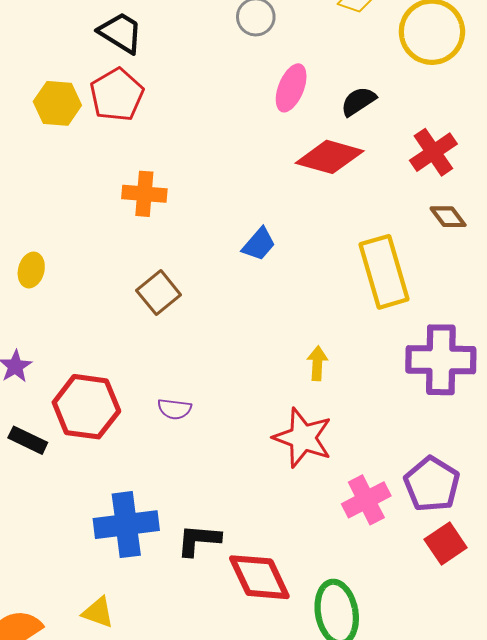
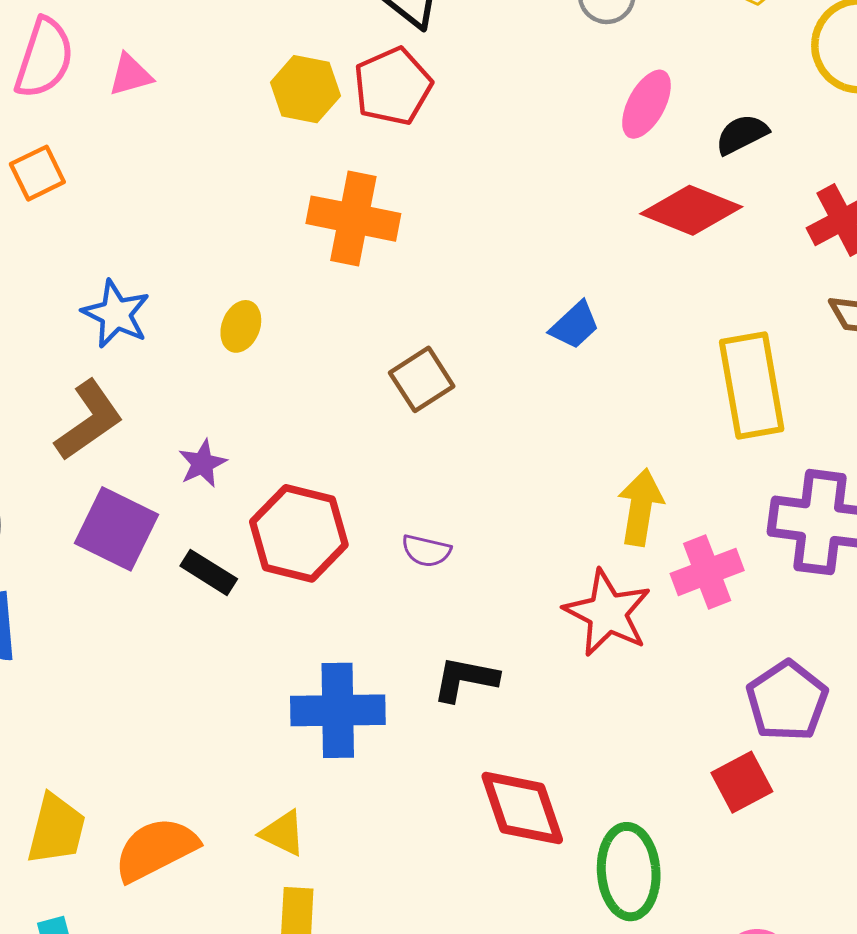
orange cross: (144, 194) -> (353, 219), moved, size x1.4
yellow arrow: (317, 363) -> (640, 507), size x1.5
pink cross: (366, 500) -> (707, 572), moved
black L-shape: (199, 540) -> (465, 679), moved
red square: (446, 544) -> (742, 782), moved

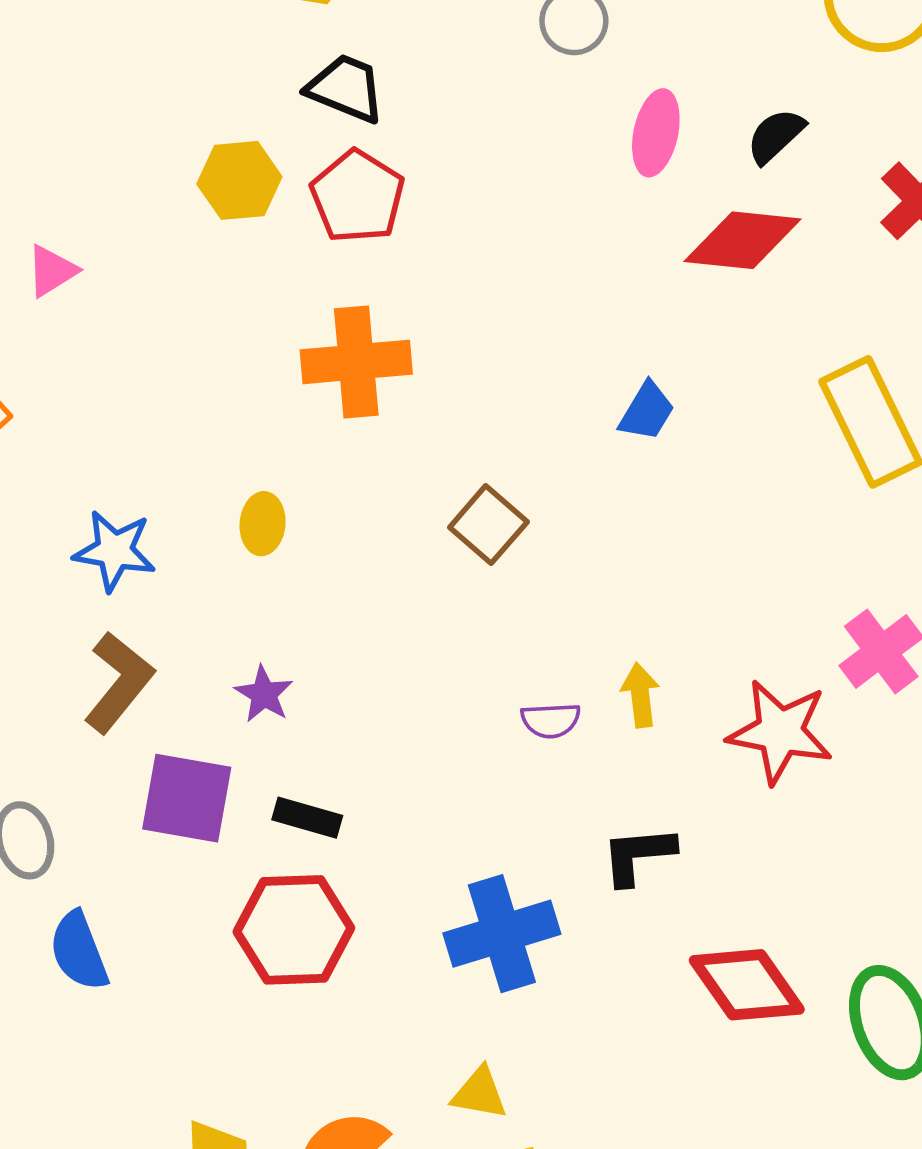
yellow hexagon: (305, 89) -> (239, 180), moved
yellow arrow: (640, 507) -> (640, 695), moved, size x0.7
red hexagon: (299, 533) -> (294, 930), moved

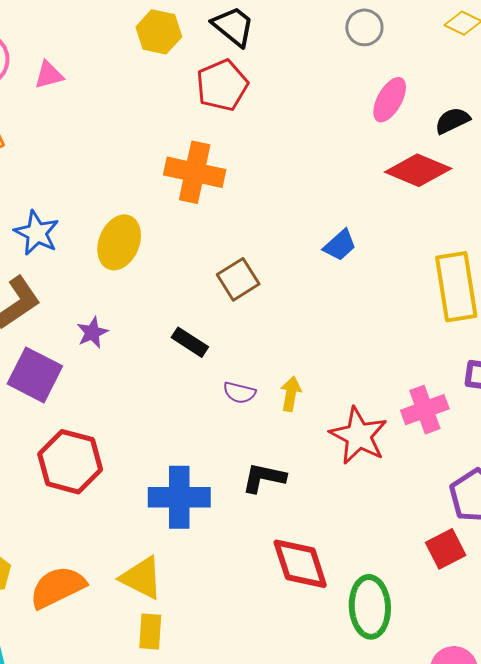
yellow hexagon: (239, 180) -> (159, 32), moved
yellow ellipse: (263, 524) -> (119, 242), size x1.6
black rectangle: (307, 818) -> (190, 342), moved
yellow triangle: (479, 1093) -> (142, 578), size x1.4

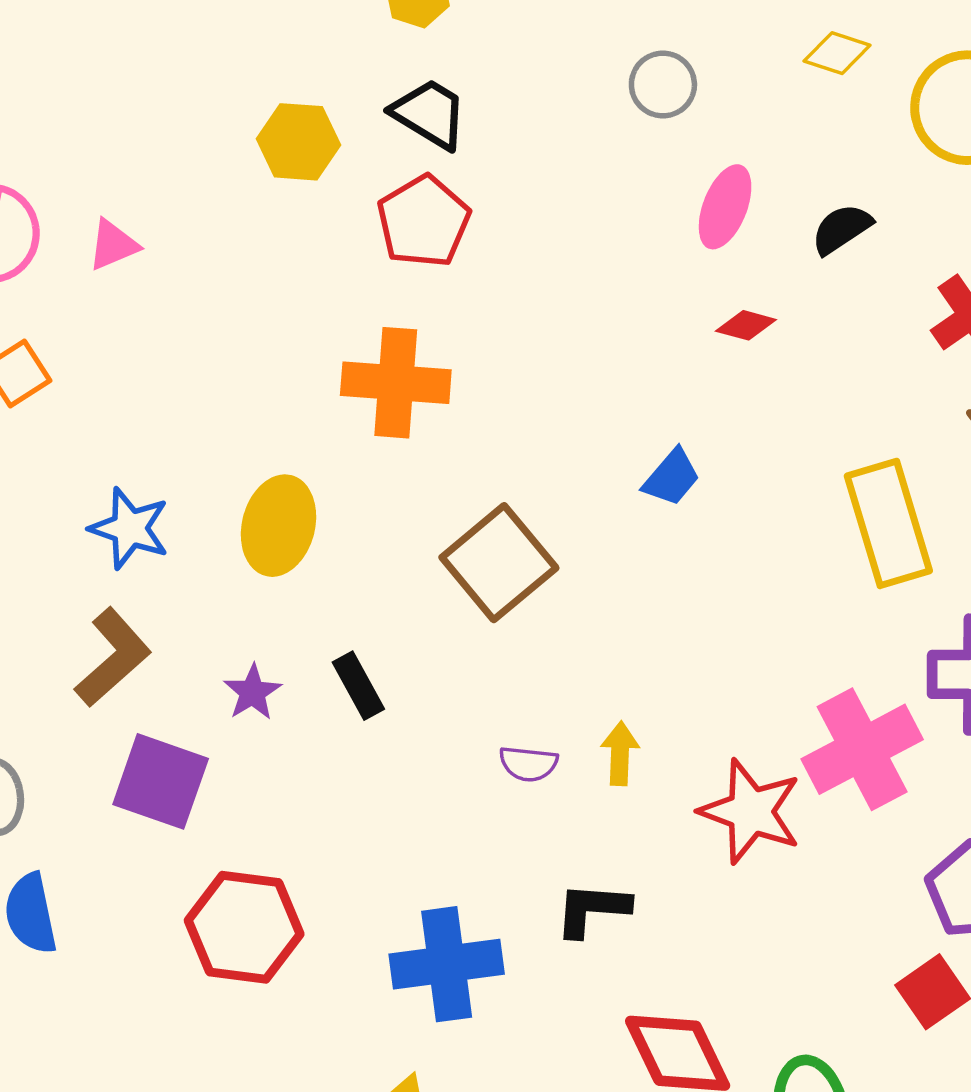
red diamond: (418, 170) -> (746, 325), moved, size x0.5
brown square: (238, 279) -> (499, 563), size x1.5
black rectangle: (190, 342) -> (358, 686), moved, turned 36
pink cross: (425, 410) -> (862, 749), size x1.4

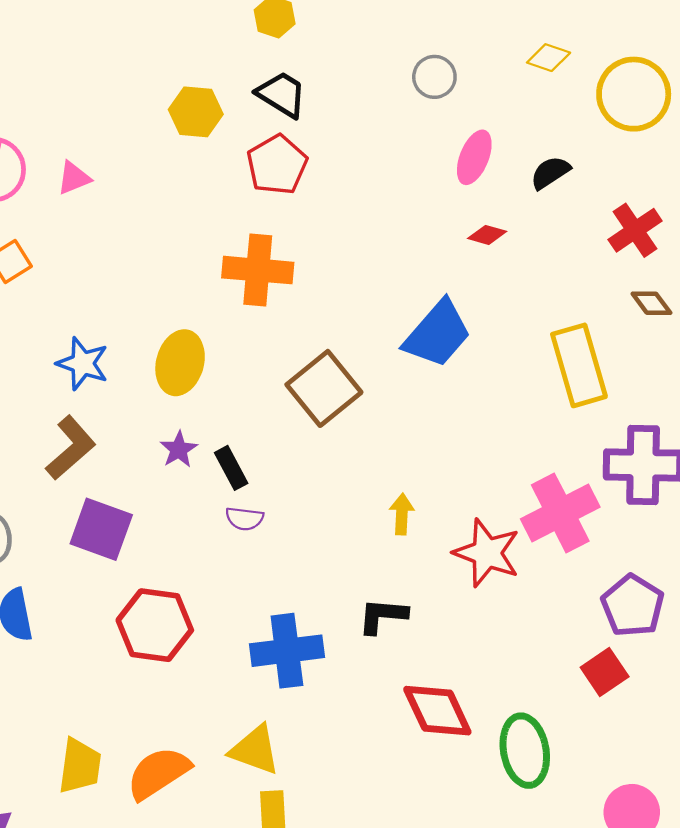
blue trapezoid: (672, 477) -> (437, 334), size x1.8
purple star: (253, 692) -> (179, 450), moved
purple semicircle: (528, 764) -> (244, 519), moved

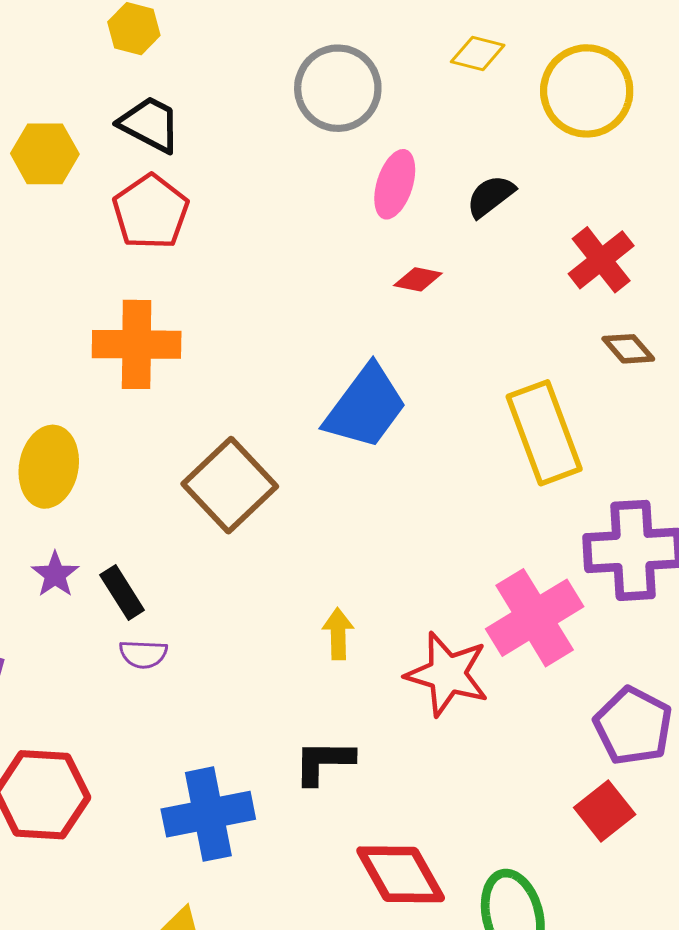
gray circle: (434, 77) -> (338, 88), size x1.6

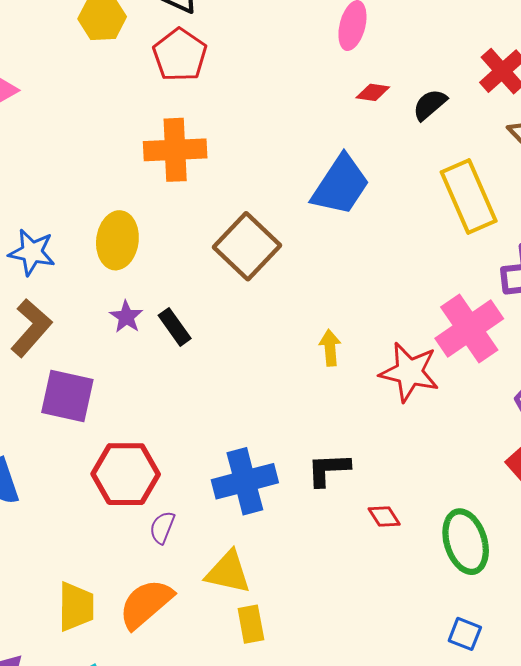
black semicircle: (491, 196) -> (430, 105), moved
purple semicircle: (143, 654) -> (162, 527), moved, turned 112
black L-shape: (324, 762) -> (328, 469), moved
red diamond: (401, 874) -> (384, 516), size x0.5

